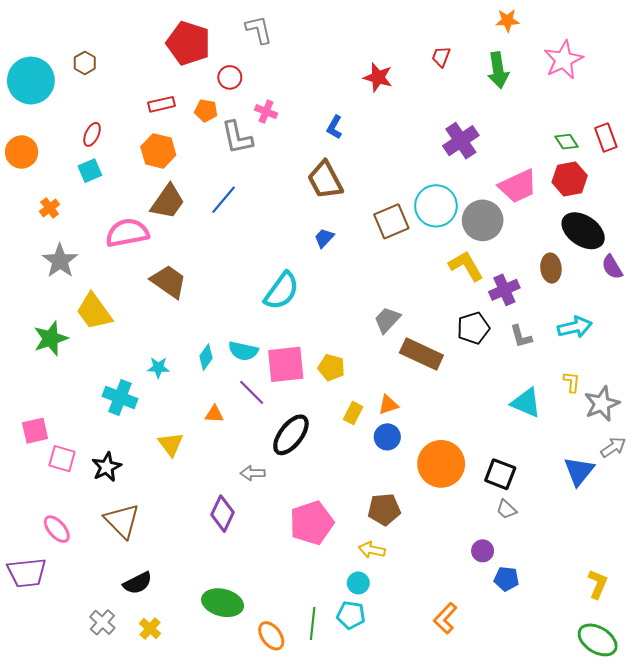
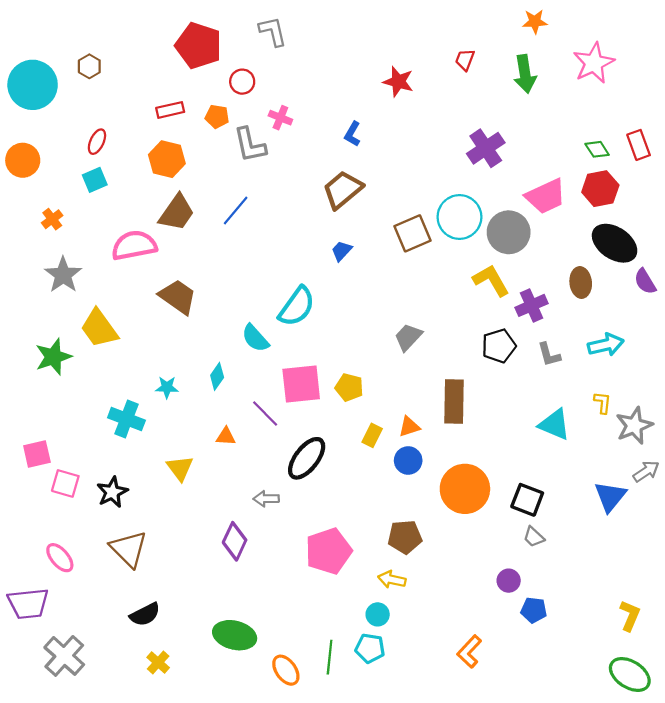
brown trapezoid: (325, 180) -> (343, 190), turned 78
cyan semicircle: (243, 351) -> (255, 338), moved, turned 36
brown rectangle: (421, 354) -> (454, 402), moved, turned 66
gray cross: (102, 622) -> (64, 656), moved, size x1.5

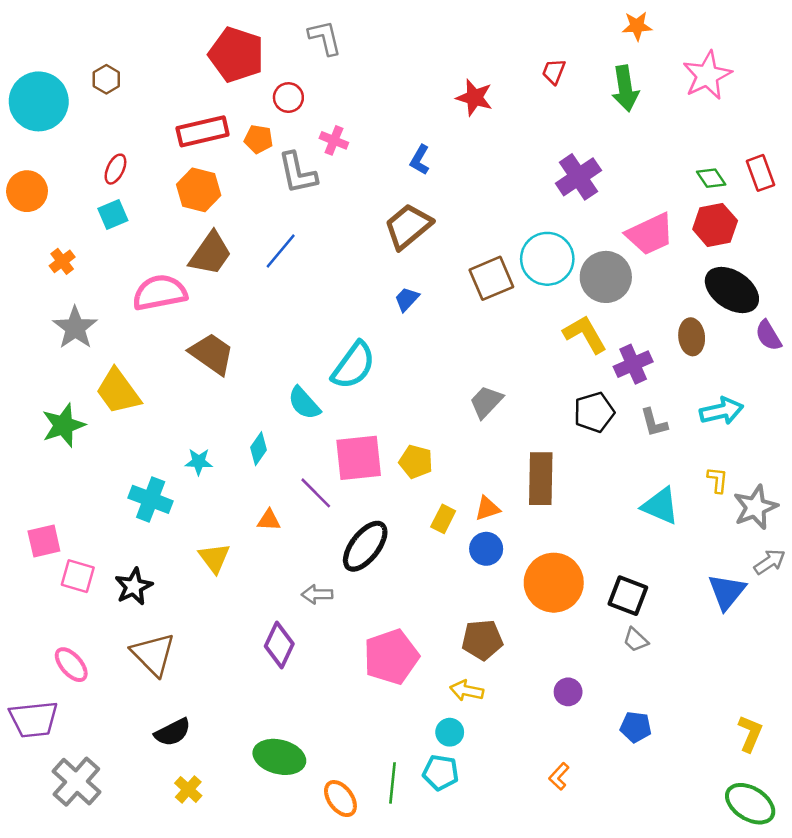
red rectangle: (170, 110) -> (203, 131), size x1.5
purple circle: (509, 581) -> (568, 692), moved
orange L-shape: (469, 652) -> (559, 776), size x0.7

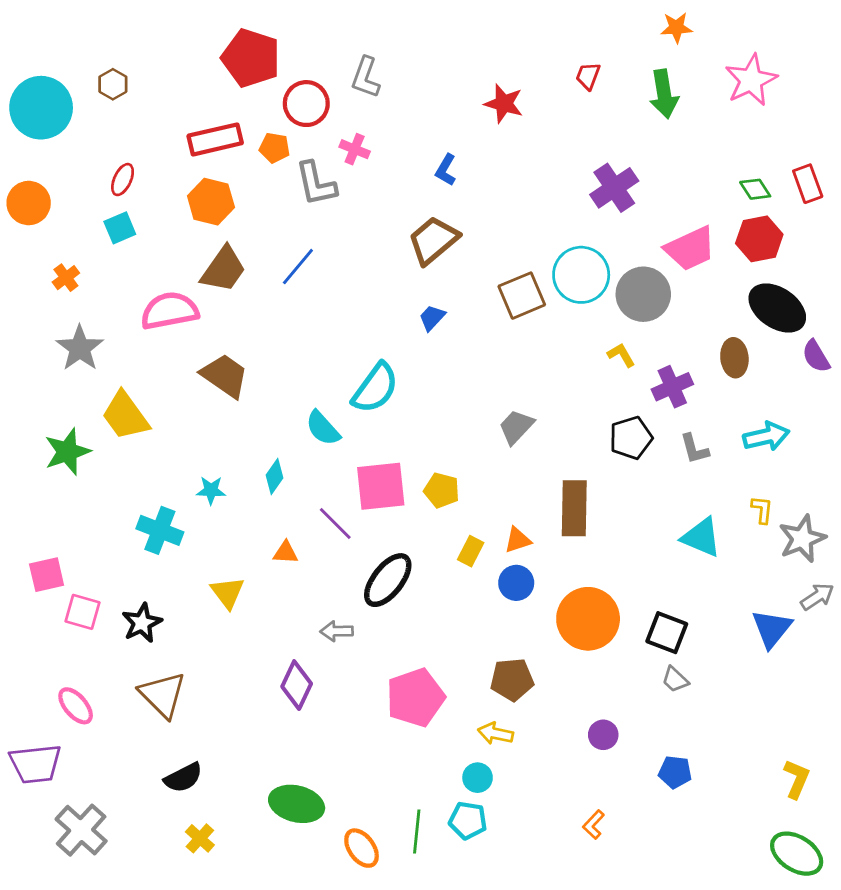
gray L-shape: (325, 38) -> (366, 77), moved, turned -147
red circle: (288, 98) -> (306, 104), size x1.4
yellow L-shape: (585, 334) -> (621, 355), size x0.6

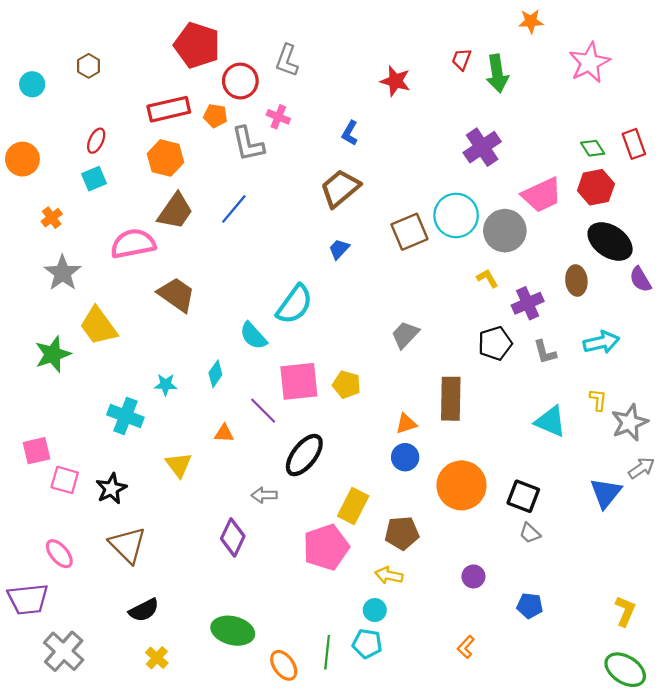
green arrow: (664, 94) -> (497, 73), moved
cyan circle: (41, 108) -> (32, 84), size x0.5
yellow rectangle: (471, 551) -> (353, 506), moved, size x1.5

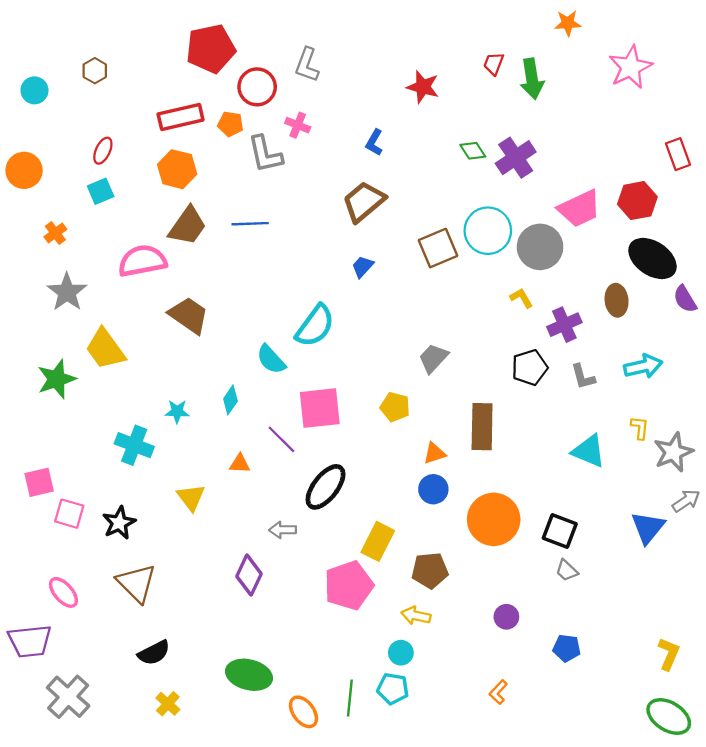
red pentagon: (197, 45) -> (211, 49), turned -30
green diamond: (593, 148) -> (473, 151), moved
blue line: (234, 209) -> (250, 224), turned 48
yellow pentagon: (347, 385) -> (395, 407), moved

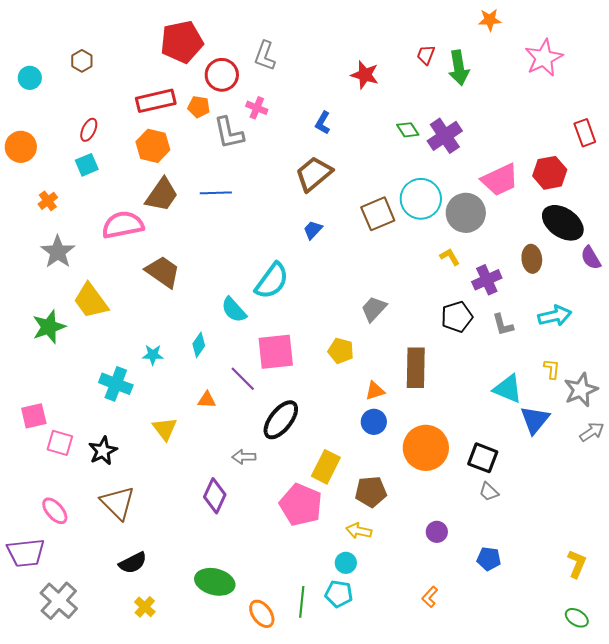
blue triangle: (648, 527) -> (535, 420), moved
pink pentagon: (349, 585) -> (301, 505), turned -30
green ellipse: (669, 716) -> (577, 618), size x0.6

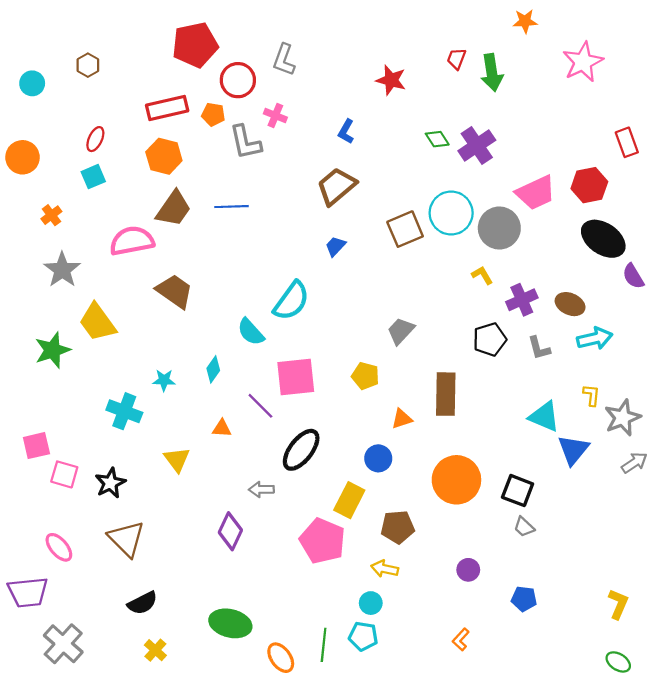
brown ellipse: (532, 259) -> (570, 304), moved, turned -60
blue circle: (374, 422) -> (378, 458), moved

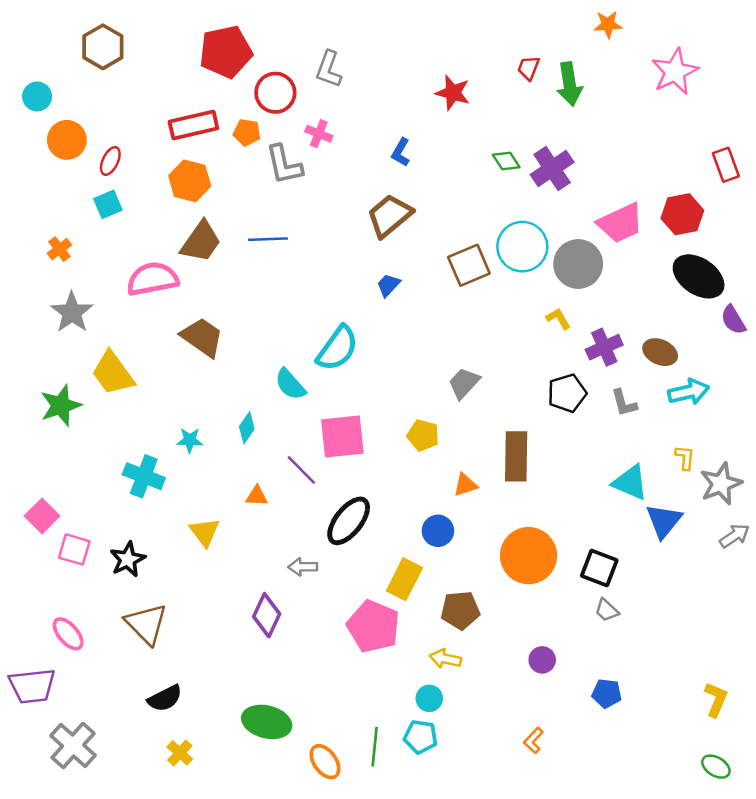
brown hexagon: (88, 65) -> (103, 47), moved, size x1.6
orange circle: (23, 157) -> (67, 140), moved
pink square: (36, 446) -> (42, 516), turned -32

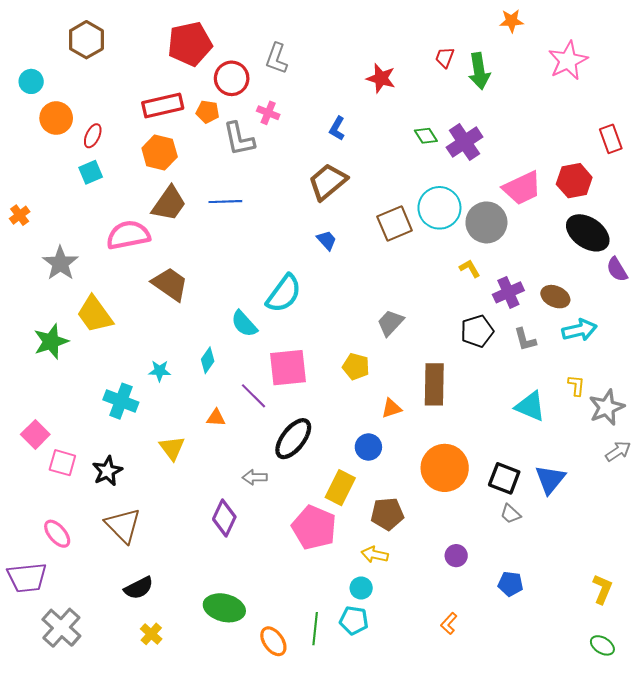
orange cross: (59, 249) -> (20, 215), moved
blue trapezoid: (388, 285) -> (327, 240), turned 95
blue triangle: (664, 521) -> (550, 479), moved

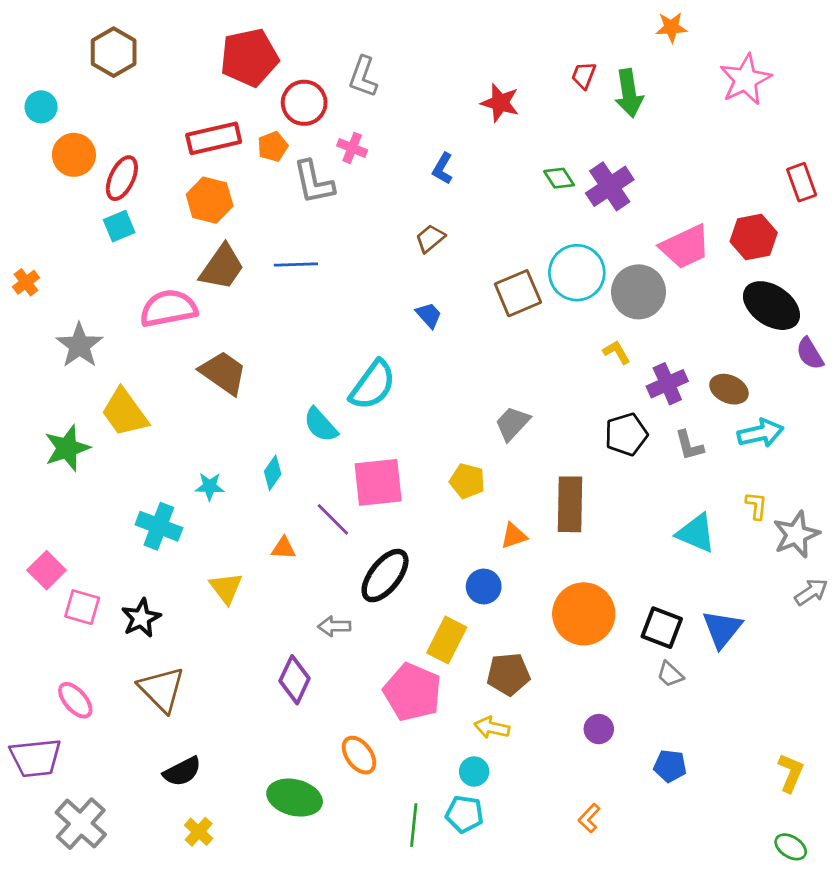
orange pentagon: (208, 112) -> (273, 147), turned -30
red ellipse: (93, 136) -> (122, 178), size x1.4
brown trapezoid: (328, 182) -> (430, 238), size x0.6
orange ellipse: (273, 641) -> (359, 755), moved

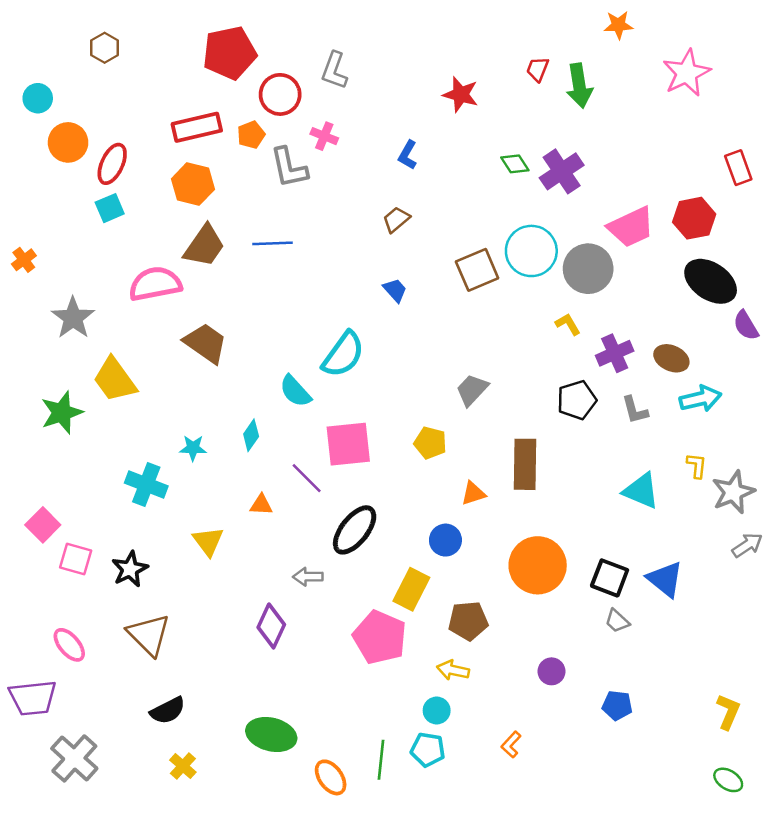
brown hexagon: (114, 52) -> (105, 48), size x0.7
blue triangle: (722, 629) -> (665, 579), turned -30
orange ellipse: (359, 755) -> (331, 777), moved
orange L-shape: (589, 818) -> (511, 745), moved

